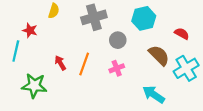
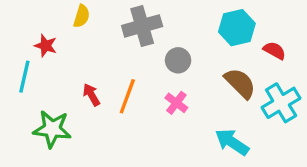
cyan hexagon: (144, 18) -> (237, 28), moved
pink cross: (117, 68) -> (176, 103), turned -32

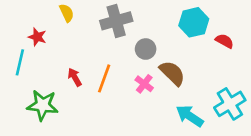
yellow semicircle: (82, 16) -> (67, 13), turned -42
brown semicircle: (240, 83) -> (172, 73), moved
cyan cross: (281, 103) -> (230, 104), moved

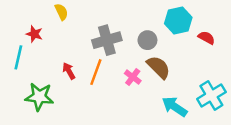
gray cross: (116, 21) -> (107, 40), moved
gray circle: (146, 49) -> (147, 40), moved

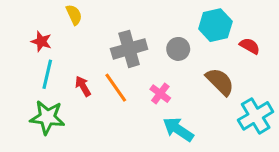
cyan line: (18, 57) -> (47, 74), moved
brown semicircle: (159, 67) -> (220, 82), moved
orange line: (96, 72) -> (116, 88), turned -55
cyan arrow: (175, 107) -> (178, 129), moved

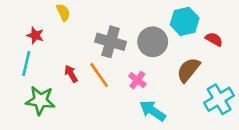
gray cross: (129, 49) -> (111, 42), turned 32
gray circle: (178, 49) -> (153, 42), size x1.5
cyan line: (47, 74) -> (26, 63), moved
brown semicircle: (220, 82) -> (188, 70), turned -96

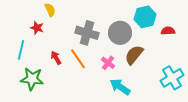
red star: (35, 35) -> (37, 28), moved
red semicircle: (214, 39) -> (168, 31), turned -32
brown semicircle: (188, 70) -> (134, 55), moved

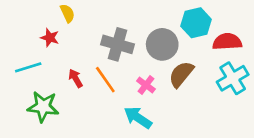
red semicircle: (168, 31) -> (227, 42), size x1.5
cyan line: (21, 50) -> (28, 67), turned 60
cyan cross: (172, 78) -> (233, 78), moved
cyan arrow: (120, 87) -> (138, 118), moved

